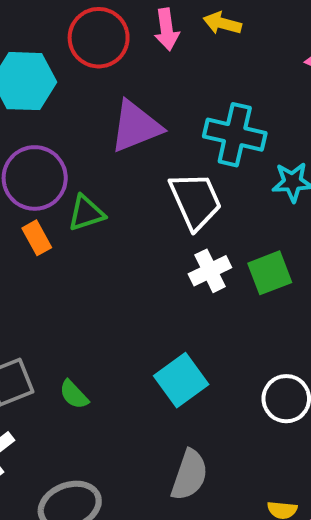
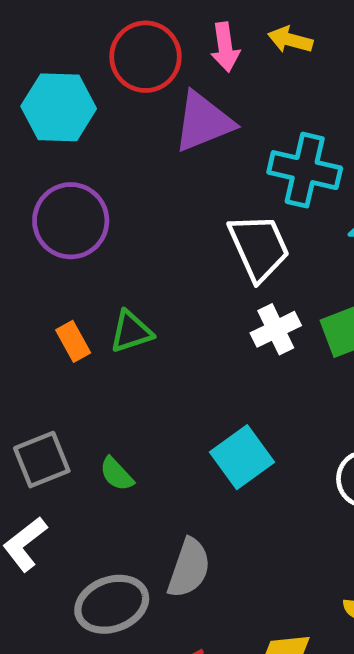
purple triangle: (136, 126) -> (203, 122), moved
green triangle: (86, 213) -> (131, 332), moved
orange rectangle: (37, 238) -> (73, 341), moved
gray semicircle: (189, 475) -> (189, 568), moved

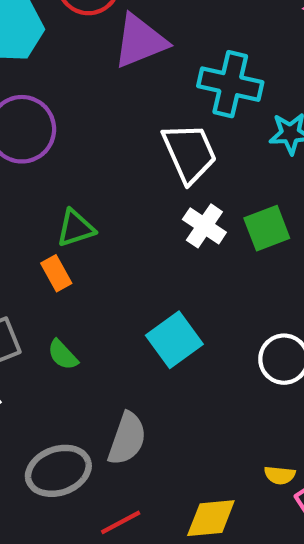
white cross: (276, 329) -> (204, 226), turned -30
orange rectangle: (73, 341) -> (56, 273), moved

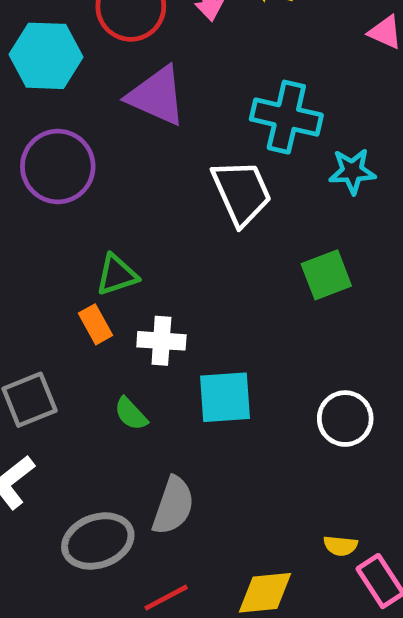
purple triangle: (140, 41) -> (157, 96), moved, turned 46
white cross: (204, 226) -> (161, 341), moved, turned -30
cyan square: (174, 340) -> (225, 397), turned 32
green semicircle: (63, 355) -> (131, 414), moved

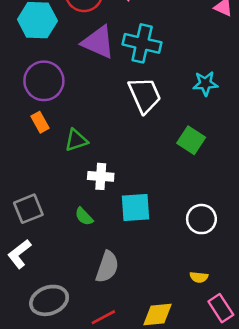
cyan cross: (286, 117) -> (142, 43), moved
green square: (326, 275) -> (191, 140), turned -36
orange rectangle: (95, 324) -> (40, 122), moved
gray ellipse: (98, 541) -> (49, 300), moved
yellow semicircle: (340, 546) -> (199, 277), moved

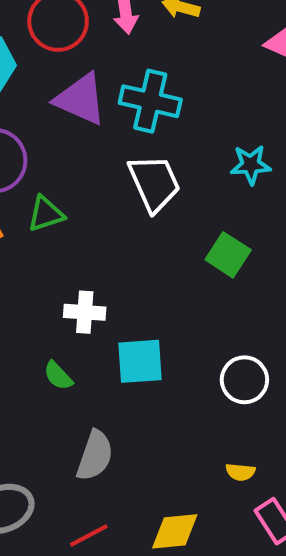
green triangle: (76, 140) -> (46, 214), moved

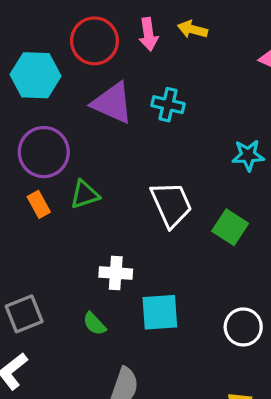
cyan cross: (150, 101) -> (168, 105), size x0.7
white trapezoid: (154, 183) -> (171, 204), moved

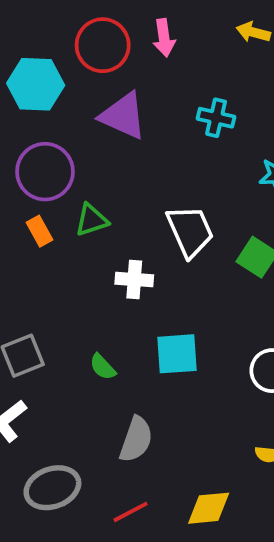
yellow arrow: (193, 29) -> (253, 32), moved
cyan cross: (168, 105) -> (216, 118), moved
white cross: (116, 273) -> (134, 279), moved

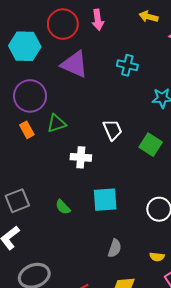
white trapezoid: (190, 231) -> (113, 130), size x0.7
gray semicircle: (136, 439) -> (115, 248), moved, size x0.7

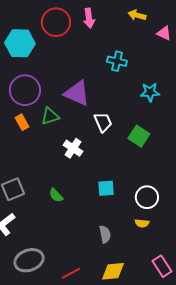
purple triangle: (74, 64) -> (77, 93), moved
white cross: (81, 157) -> (73, 148), turned 30
cyan square: (105, 200) -> (106, 188), moved, size x0.7
gray semicircle: (115, 248) -> (105, 234), turned -30
yellow semicircle: (157, 257) -> (142, 223), moved

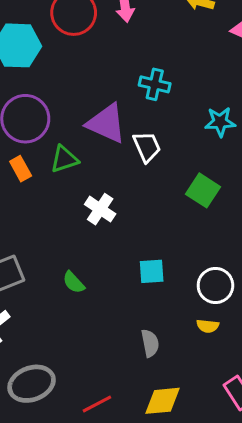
cyan cross: (117, 61) -> (155, 84), moved
white trapezoid: (103, 122) -> (147, 147), moved

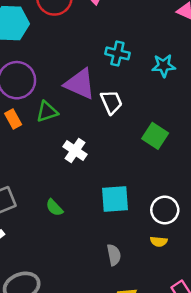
cyan star: (220, 122) -> (164, 66), moved
cyan square: (152, 271) -> (115, 199), size x1.4

